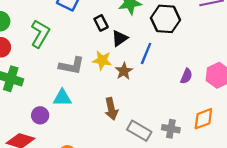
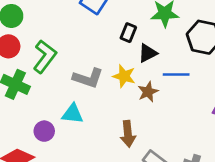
black rectangle: (101, 23) -> (128, 33), turned 42
green L-shape: (40, 34) -> (45, 57), moved
blue line: (146, 53) -> (176, 75), turned 60

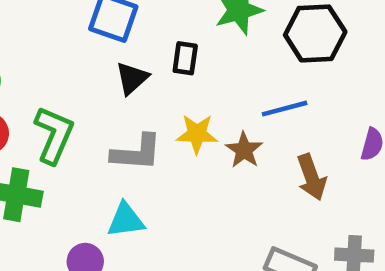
black triangle: (148, 53) -> (132, 78), moved
brown arrow: (128, 134) -> (312, 177), moved

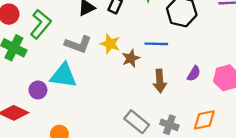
cyan triangle: (126, 220) -> (63, 76), size x1.4

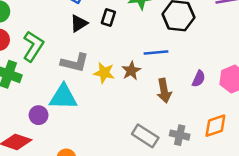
yellow star: (110, 44) -> (104, 73), moved

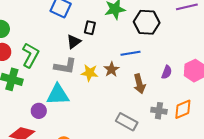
black triangle: (79, 23) -> (74, 42), moved
gray cross: (180, 135) -> (159, 111), moved

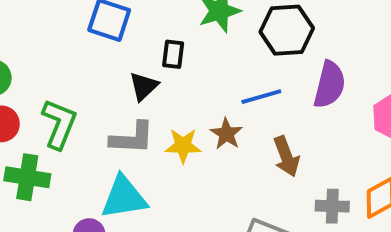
purple semicircle: (167, 72) -> (329, 85), moved, size x1.6

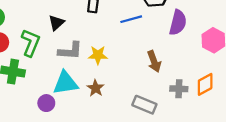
black triangle: (144, 86) -> (56, 23), moved
blue line: (261, 97) -> (131, 19), moved
brown star: (226, 134) -> (96, 88), moved

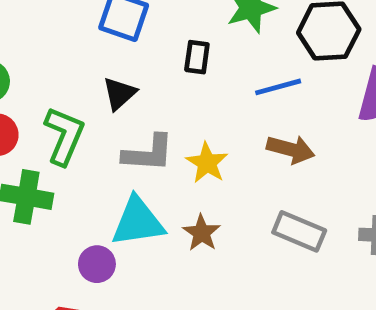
yellow star: (98, 55) -> (207, 163), turned 30
brown arrow: (154, 61) -> (291, 149), moved, turned -55
gray rectangle: (144, 105) -> (299, 231), moved

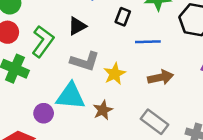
blue line: (278, 87) -> (148, 42), moved
brown arrow: (291, 149) -> (160, 77), turned -40

